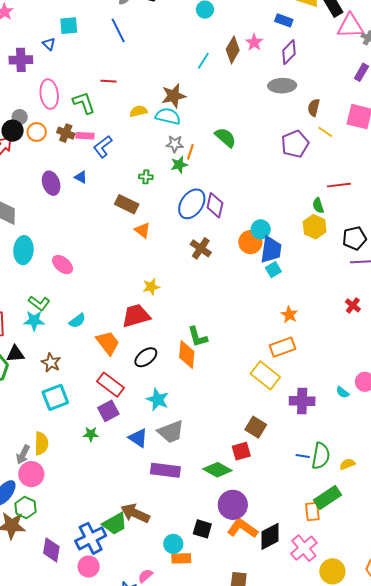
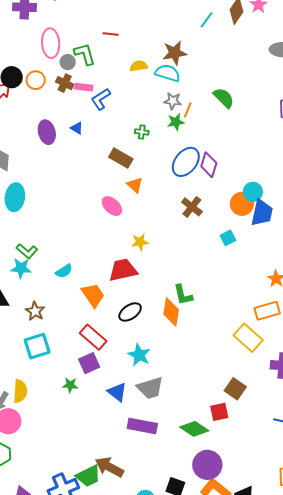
gray circle: (20, 117) -> (68, 62), moved
pink ellipse: (63, 265) -> (112, 206), moved
cyan square: (273, 270) -> (228, 238), moved

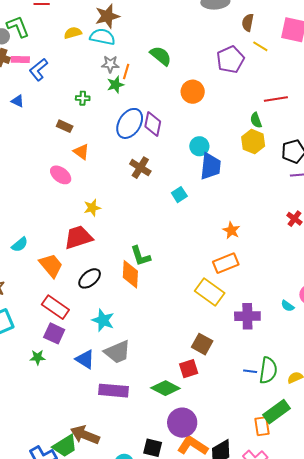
brown rectangle: (121, 158) -> (65, 126), size x0.7
orange circle: (242, 204) -> (193, 92), moved
purple square: (89, 363) -> (54, 333), turned -35

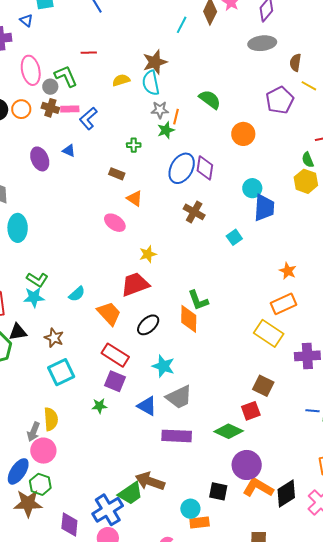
cyan semicircle: (102, 37) -> (151, 83), turned -110

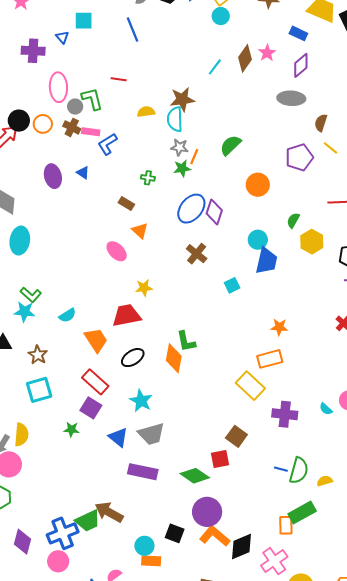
green semicircle: (210, 99) -> (230, 145), turned -90
green semicircle: (308, 160) -> (293, 220), moved, turned 42
orange star: (288, 271) -> (279, 327), turned -30

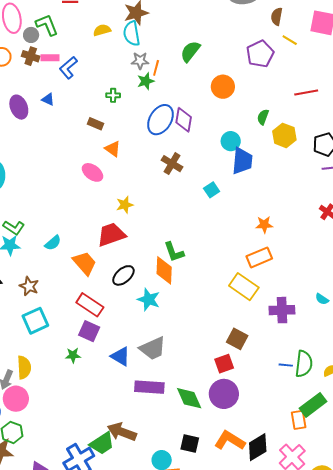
cyan star: (141, 401) -> (149, 299), moved
green diamond: (195, 476) -> (189, 398), moved, turned 40
purple circle: (207, 512) -> (224, 394), moved

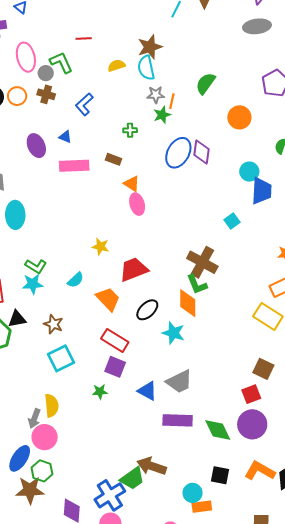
pink rectangle: (50, 58) -> (74, 166), moved, size x1.6
brown cross: (172, 164) -> (202, 262), moved, size x1.4
pink ellipse: (92, 172) -> (137, 204), moved, turned 40
yellow star: (125, 205) -> (100, 247), moved, turned 30

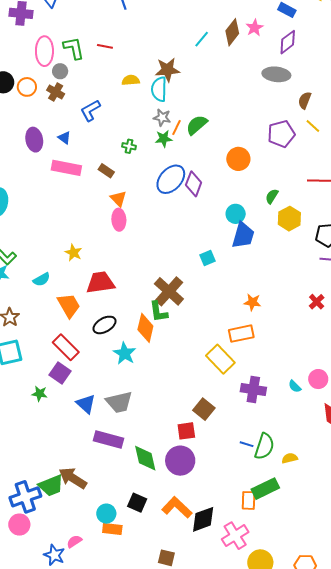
green L-shape: (61, 62) -> (74, 48), moved
green semicircle: (206, 83) -> (197, 125), moved

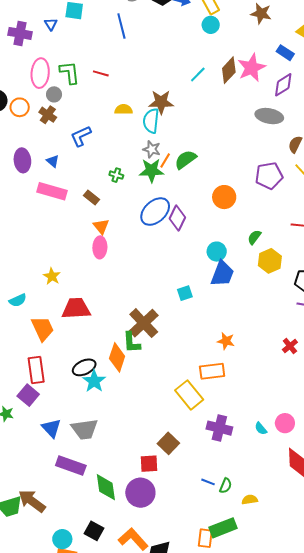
pink star: (255, 28) -> (252, 68), size x1.6
green star: (164, 139) -> (151, 170), size x1.4
black ellipse: (104, 325) -> (84, 367), moved
red rectangle: (66, 347) -> (36, 370), turned 32
green semicircle: (264, 446) -> (226, 486), size x0.6

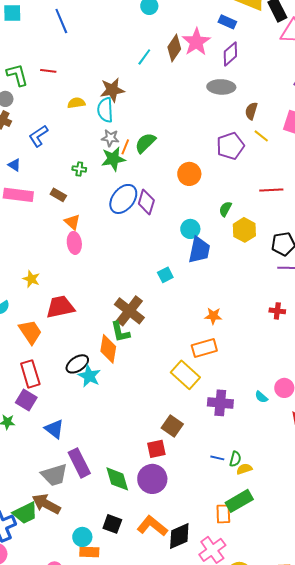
red cross: (290, 346) -> (277, 311), turned -35
gray trapezoid: (85, 429) -> (54, 475), moved
purple rectangle: (71, 466) -> (79, 463), turned 52
yellow semicircle: (250, 500) -> (244, 469), moved

